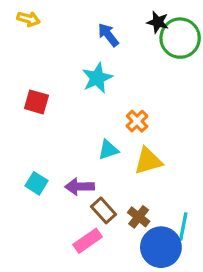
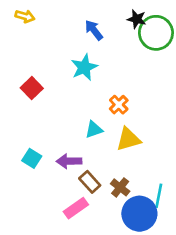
red square: (36, 102) -> (32, 88), turned 30

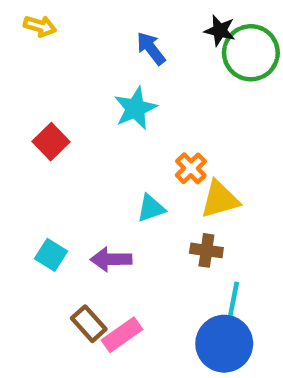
yellow triangle: (128, 139) -> (220, 199), moved
brown rectangle: (90, 182) -> (89, 324), moved
brown cross: (120, 187) -> (206, 250), moved, turned -30
cyan line: (159, 196) -> (233, 302), moved

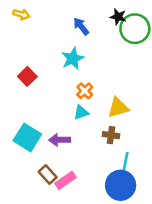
orange cross: (191, 168) -> (85, 91), moved
cyan square: (51, 255) -> (27, 137), size x1.6

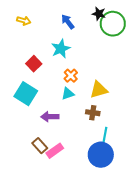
yellow arrow: (21, 14) -> (24, 21), moved
red square: (27, 76) -> (34, 64), moved
cyan square: (27, 137) -> (26, 94), moved

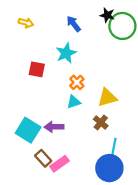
red square: (34, 64) -> (37, 69), turned -35
cyan square: (26, 94) -> (28, 130), moved
brown cross: (93, 113) -> (101, 122), turned 32

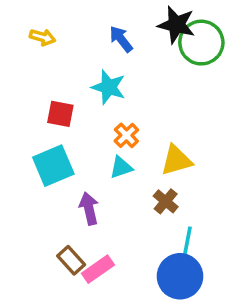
black star: (107, 15) -> (176, 25), size x1.5
cyan star: (66, 53) -> (109, 87), turned -30
purple arrow: (54, 127) -> (89, 208), turned 78
cyan square: (28, 130) -> (53, 166), moved, turned 35

